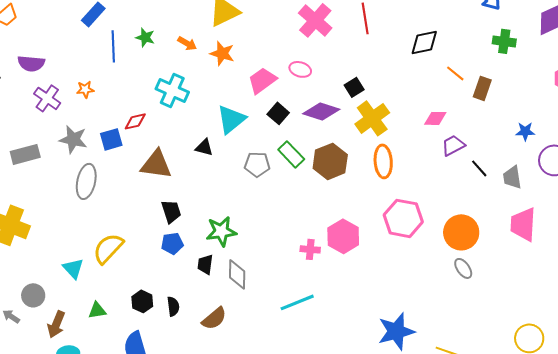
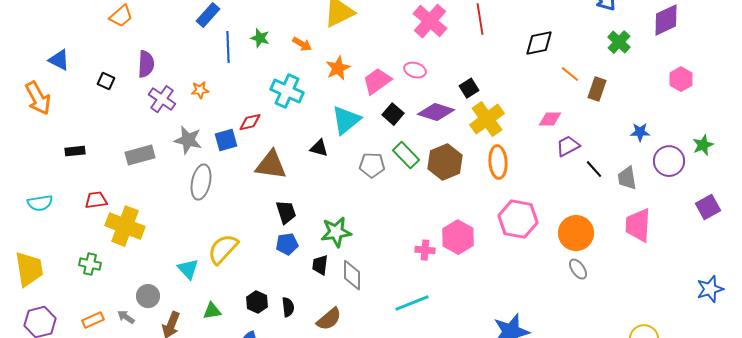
green cross: (504, 41) -> (619, 42), turned 35
orange star: (222, 53) -> (338, 68), moved, turned 30
purple semicircle: (31, 63) -> (146, 64), turned -92

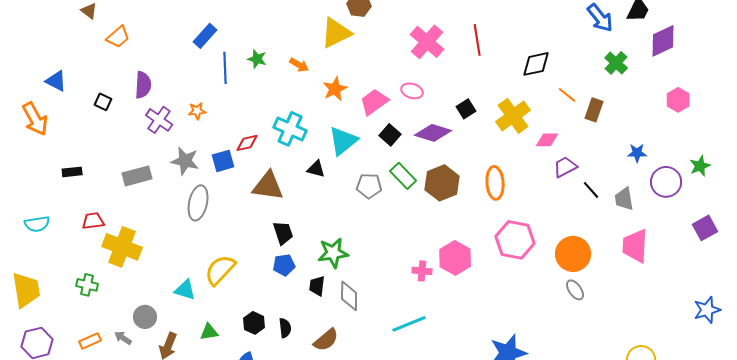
cyan cross: (287, 91) -> (290, 129), moved
yellow cross: (487, 119) -> (513, 116), moved
cyan triangle: (188, 269) -> (185, 290), turned -30

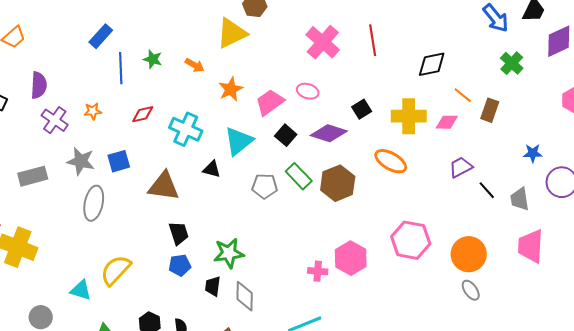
yellow cross: (513, 116) -> (409, 116), turned 36
pink diamond: (547, 140) -> (447, 122), moved
red diamond: (247, 143) -> (143, 114), moved
orange ellipse: (495, 183) -> (391, 161), moved, turned -56

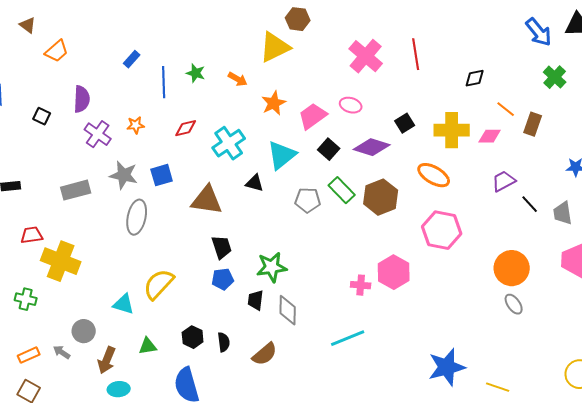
blue rectangle: (101, 36) -> (132, 59), moved, size x0.7
black diamond: (432, 64) -> (475, 78), size x0.7
cyan cross: (186, 129) -> (229, 143), turned 32
pink hexagon: (411, 240) -> (442, 230), moved

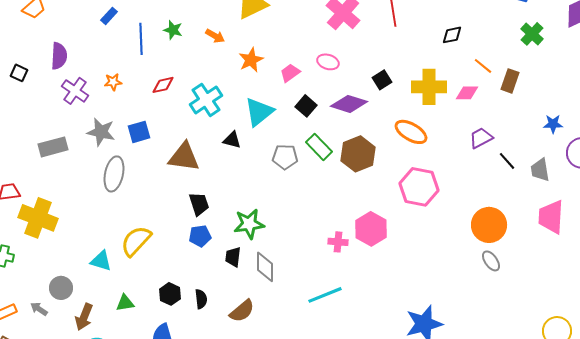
pink trapezoid: (313, 116) -> (290, 73), size x0.7

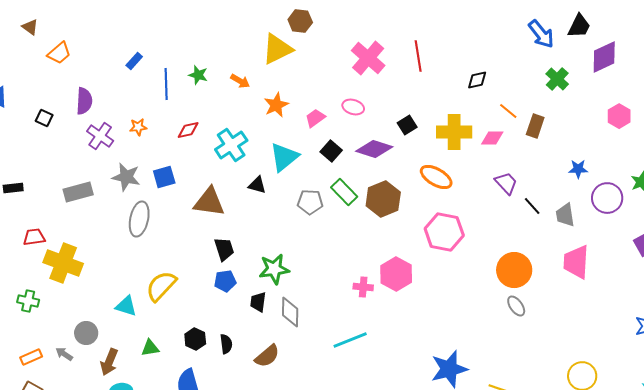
purple trapezoid: (481, 138) -> (506, 183), turned 75

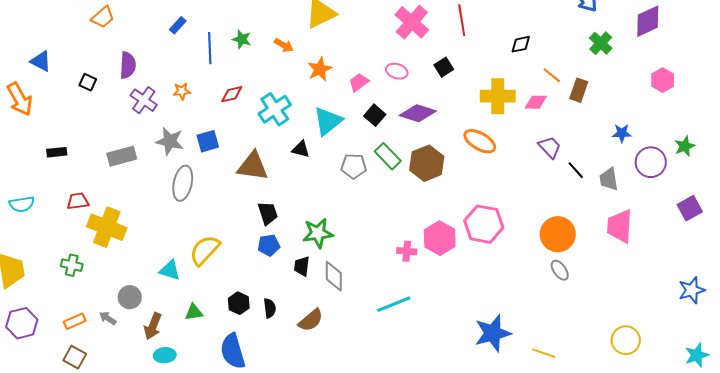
black square: (407, 125) -> (444, 67), moved
pink hexagon: (444, 232) -> (484, 224), moved

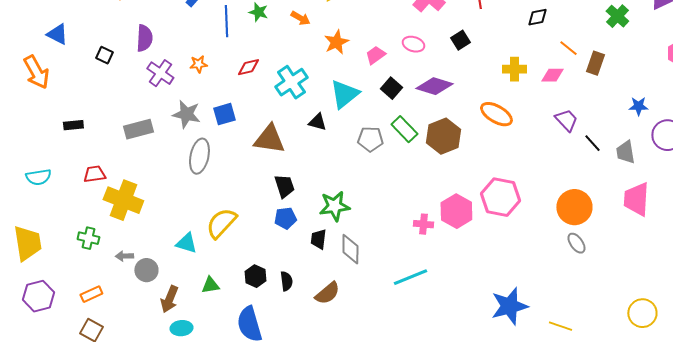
yellow cross: (498, 96) -> (514, 69), size x0.7
gray arrow: (108, 318) -> (124, 256), moved, turned -36

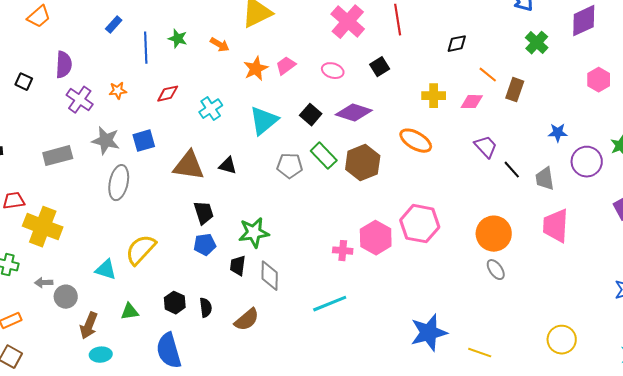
pink trapezoid: (375, 55) -> (286, 66), moved
cyan cross: (291, 82) -> (211, 109), size x0.7
black triangle: (317, 122) -> (228, 166), moved

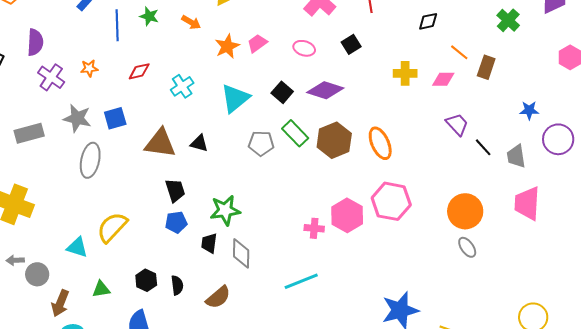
orange ellipse: (416, 141) -> (380, 143), moved, turned 36

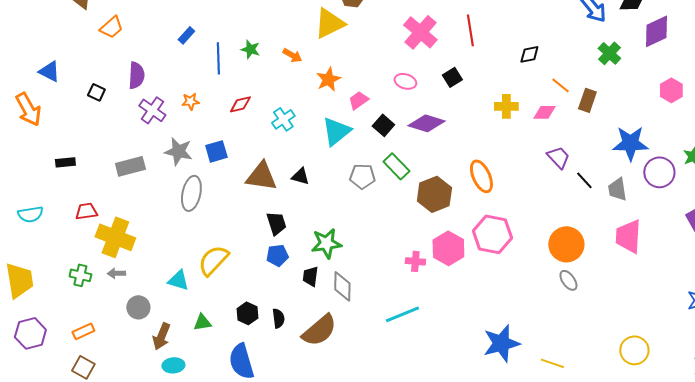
pink trapezoid: (257, 43) -> (358, 100), moved
blue star: (529, 110) -> (630, 143), size x1.8
brown hexagon: (334, 140) -> (434, 194), moved
gray arrow: (15, 260) -> (116, 273), moved
brown semicircle: (218, 297) -> (319, 330), size x1.4

